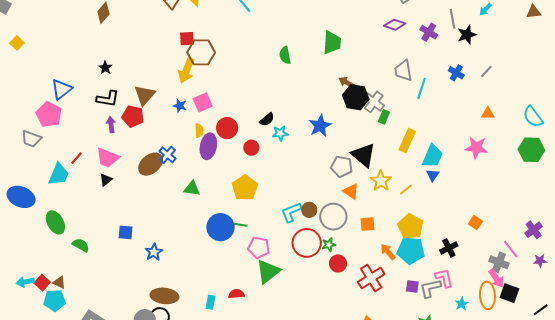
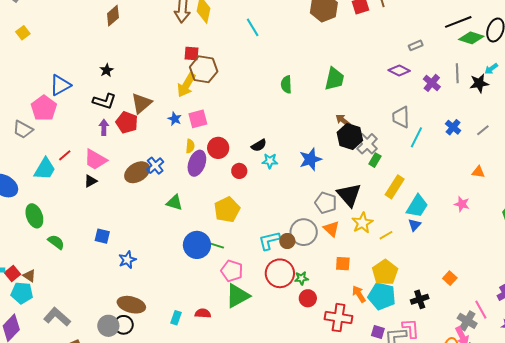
black star: (467, 35) -> (479, 83), moved
pink star: (476, 148) -> (462, 204), size x0.7
gray circle: (333, 217) -> (304, 232), moved
red cross: (371, 278) -> (339, 318), turned 32

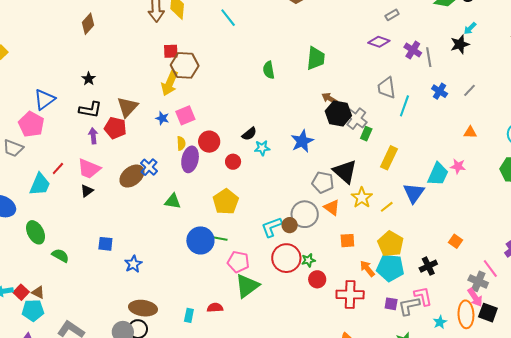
gray line: (457, 73) -> (429, 57), moved
cyan trapezoid: (417, 206) -> (438, 174), moved
blue triangle: (415, 225) -> (414, 193), size x1.6

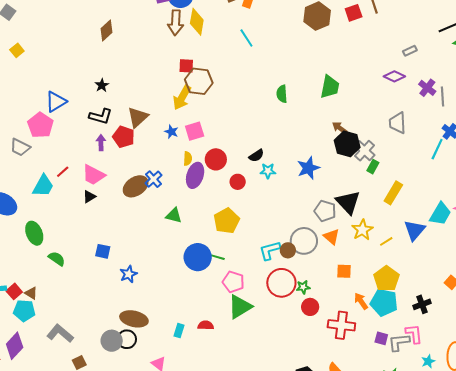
cyan line: (404, 106) -> (437, 149), moved

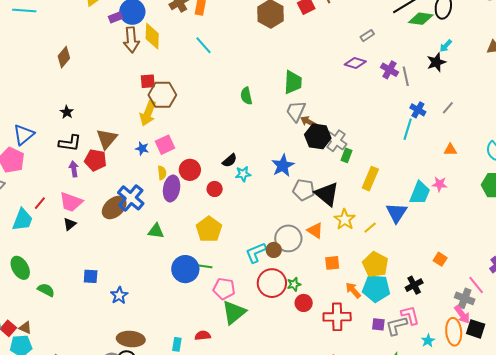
gray trapezoid: (398, 123) -> (296, 111), moved, turned 35
blue cross: (153, 179) -> (131, 198), size x1.5
gray pentagon: (325, 211) -> (304, 190), moved

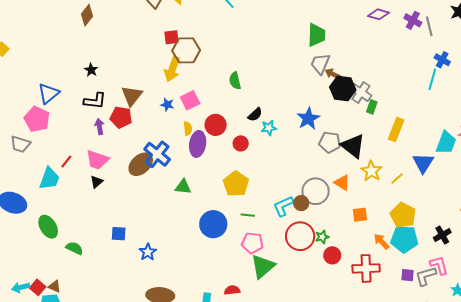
green semicircle: (246, 96) -> (235, 81), moved
green line: (205, 266) -> (248, 215), moved

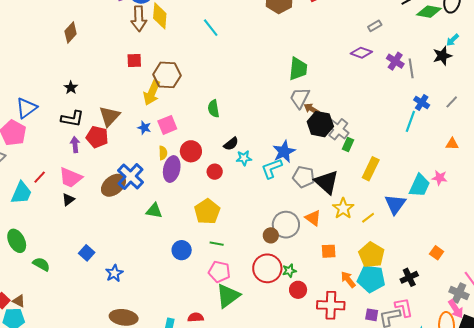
red square: (171, 37) -> (134, 60), moved
cyan L-shape: (283, 206) -> (272, 168), moved
blue circle: (213, 224) -> (182, 250), size x0.7
blue square: (119, 234) -> (87, 253), turned 35

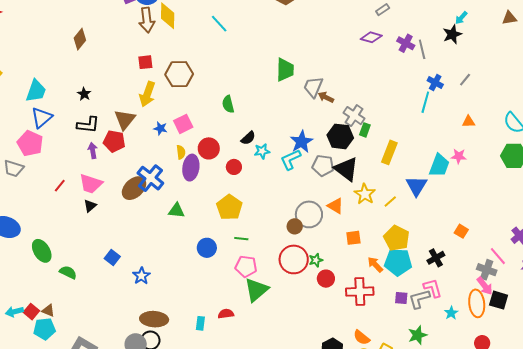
green trapezoid: (298, 69) -> (285, 70), moved
yellow arrow: (152, 93) -> (147, 94), moved
black hexagon: (320, 124) -> (340, 136), moved
cyan trapezoid: (21, 193) -> (36, 91), moved

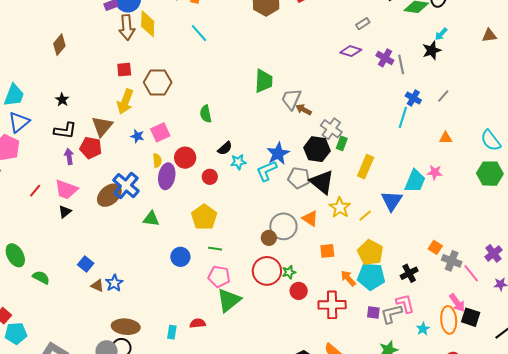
gray cross: (487, 270) -> (452, 261), moved
brown triangle: (48, 311) -> (97, 286), moved

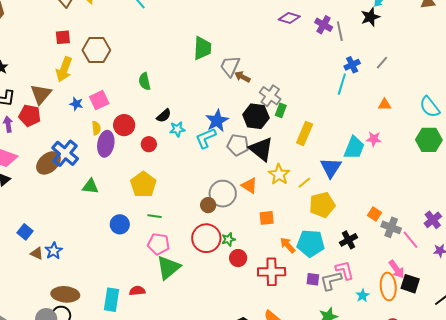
blue cross: (413, 98) -> (352, 65), turned 35
yellow pentagon: (370, 253) -> (322, 205), moved, turned 30
cyan rectangle: (172, 332) -> (112, 300), size x1.6

